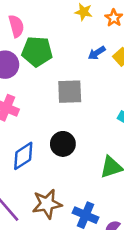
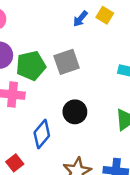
green pentagon: (37, 51) -> (31, 66), moved

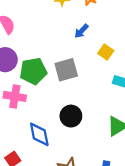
yellow square: (105, 15) -> (106, 52), moved
blue diamond: (42, 134) -> (39, 134), turned -55

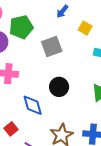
green pentagon: (33, 71) -> (21, 27), moved

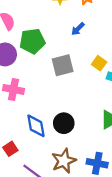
yellow square: (85, 28) -> (99, 63), moved
black circle: (59, 87) -> (64, 123), moved

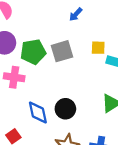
green pentagon: (32, 41) -> (33, 52), moved
yellow square: (99, 63) -> (98, 48), turned -32

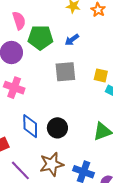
blue arrow: (76, 14) -> (72, 40), moved
green pentagon: (33, 52) -> (40, 38), moved

